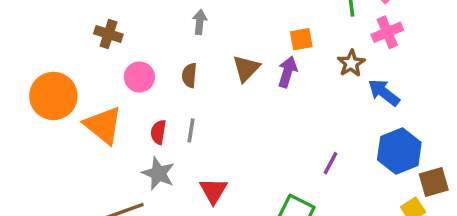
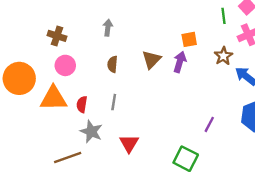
gray arrow: (200, 22) -> (108, 28), moved
pink circle: (139, 77) -> (65, 65), moved
orange triangle: (103, 125) -> (53, 98), turned -40
red semicircle: (158, 132) -> (82, 104), moved

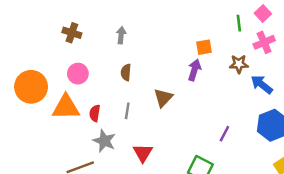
brown cross: (57, 36) -> (72, 33), moved
brown star: (223, 56) -> (239, 64), turned 30
brown triangle: (151, 60) -> (163, 98), moved

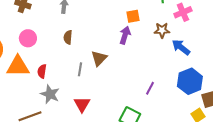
gray line: (127, 111) -> (80, 69), moved

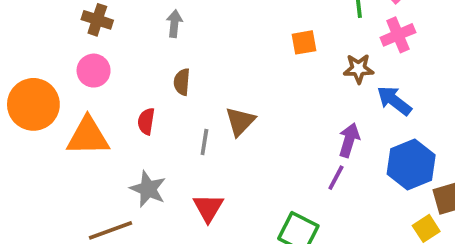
purple arrow: (125, 35) -> (349, 140), moved
pink circle: (28, 38) -> (94, 71), moved
red semicircle: (42, 71) -> (146, 121), moved

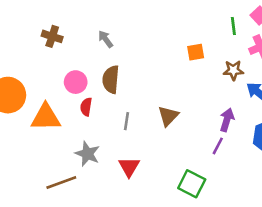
gray arrow: (174, 24) -> (106, 39), turned -42
pink circle: (94, 71) -> (76, 82), moved
brown semicircle: (182, 82) -> (111, 79), size x1.5
brown triangle: (240, 121) -> (168, 116), moved

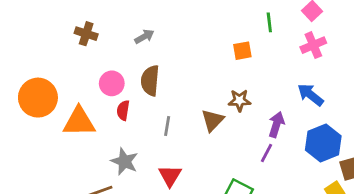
green line: (233, 26) -> (269, 22), moved
gray arrow: (106, 39) -> (144, 37), turned 96
brown star: (233, 70) -> (240, 100), moved

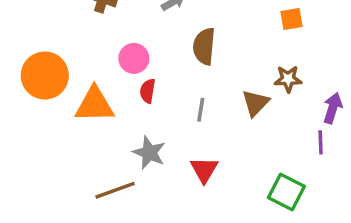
brown semicircle: (150, 81) -> (204, 46), moved
purple line: (266, 153) -> (321, 142), turned -30

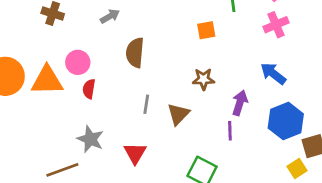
brown triangle: (256, 103) -> (178, 114), moved
orange triangle: (94, 105) -> (47, 81), moved
gray line: (201, 110) -> (146, 104), moved

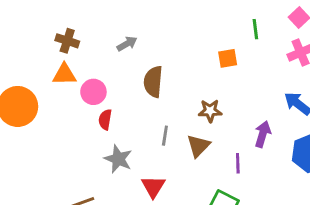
brown star: (203, 79) -> (210, 111), moved
orange triangle: (47, 81) -> (64, 74), moved, size x0.7
purple line: (230, 131) -> (238, 163), moved
gray star: (90, 139) -> (118, 159), moved

